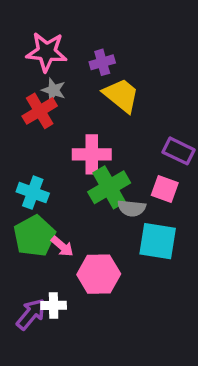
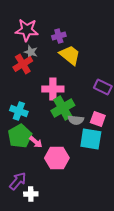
pink square: (165, 189) -> (98, 119), moved
white cross: (54, 305) -> (31, 194), moved

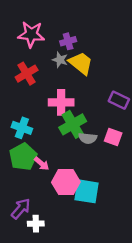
gray star: (31, 52) -> (60, 60), moved
cyan square: (91, 139) -> (87, 191), moved

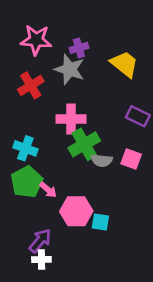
gray star: (60, 60) -> (70, 69), size x1.6
yellow trapezoid: (81, 63) -> (124, 64), moved
cyan square: (87, 191) -> (100, 222), size x0.6
purple arrow: (21, 209) -> (40, 241), moved

